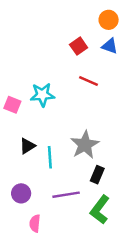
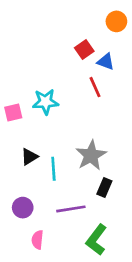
blue triangle: (110, 46) -> (106, 62), moved
red line: (89, 81) -> (95, 87), turned 42
pink square: (12, 105) -> (13, 112), turned -35
green L-shape: (100, 210) -> (96, 240), moved

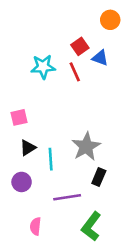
red line: (95, 87) -> (75, 72), moved
cyan star: (45, 102) -> (43, 67), moved
pink square: (13, 112) -> (19, 117), moved
purple circle: (23, 208) -> (22, 182), moved

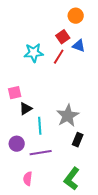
orange circle: (110, 20) -> (76, 16), moved
red line: (75, 72) -> (59, 57), turned 56
black triangle: (28, 148) -> (26, 109), moved
purple line: (67, 197) -> (41, 153), moved

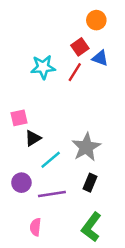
cyan line: (40, 126) -> (51, 160), turned 54
black rectangle: (78, 140) -> (90, 183), moved

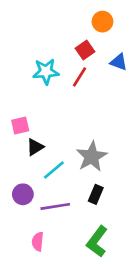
blue triangle: (100, 58) -> (119, 62), moved

